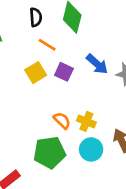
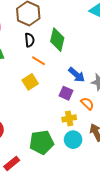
purple square: (64, 72) -> (66, 93), moved
orange semicircle: (62, 121) -> (87, 104), moved
yellow cross: (86, 121) -> (69, 118), turned -32

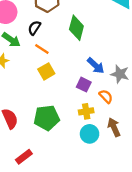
black semicircle: (30, 40) -> (34, 28), moved, turned -144
orange line: (39, 61) -> (42, 49), moved
green pentagon: (42, 142) -> (47, 118), moved

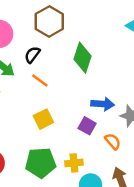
blue arrow: (96, 66) -> (103, 104), turned -42
yellow square: (46, 71) -> (43, 119), moved
yellow cross: (86, 111) -> (74, 163), moved

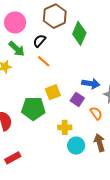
green diamond: (82, 58) -> (79, 33), moved
yellow square: (43, 119) -> (53, 92), moved
green pentagon: (41, 163) -> (33, 108), moved

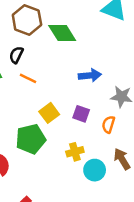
green diamond: (79, 33) -> (62, 33), turned -40
blue arrow: (91, 84) -> (90, 75), moved
orange semicircle: (96, 113) -> (108, 124), turned -112

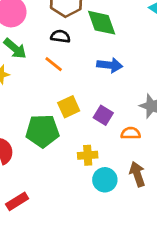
black semicircle: (16, 55) -> (60, 36), moved, turned 60
blue arrow: (90, 75) -> (110, 65), moved
orange semicircle: (108, 124) -> (131, 133), turned 60

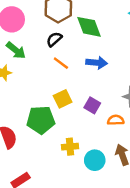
black semicircle: (60, 36) -> (54, 39), turned -49
orange line: (54, 64) -> (61, 63), moved
yellow cross: (88, 155) -> (70, 147), moved

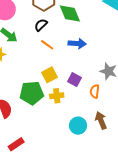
orange semicircle: (116, 120) -> (95, 91), turned -80
yellow cross: (70, 147) -> (57, 96), moved

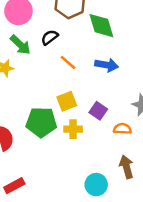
black semicircle: (41, 25) -> (50, 37), moved
orange semicircle: (95, 91) -> (122, 129), turned 80
cyan circle: (78, 126) -> (96, 185), moved

